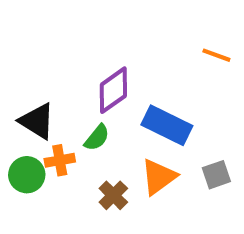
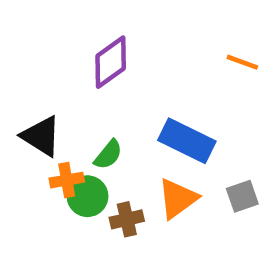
purple diamond: (113, 90) -> (111, 62), moved
green circle: (27, 175) -> (87, 196), moved
brown cross: (113, 195) -> (127, 219), turned 32

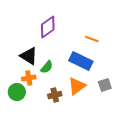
orange line: (242, 62) -> (92, 39), moved
black triangle: (41, 136) -> (29, 56), moved
green circle: (87, 196) -> (17, 92), moved

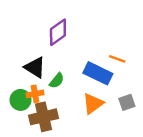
orange line: (92, 39) -> (117, 59), moved
green circle: (17, 92) -> (20, 100), moved
brown cross: (55, 95) -> (43, 117), moved, size x1.6

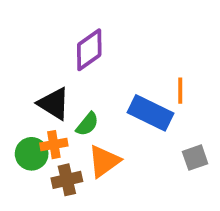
orange line: (117, 59) -> (180, 91), turned 70
orange triangle: (93, 104) -> (104, 161), moved
brown cross: (43, 117) -> (67, 180), size x0.7

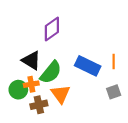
orange line: (180, 91) -> (114, 62), moved
green semicircle: (87, 124) -> (51, 72), size x1.6
orange triangle: (104, 161) -> (61, 94), turned -30

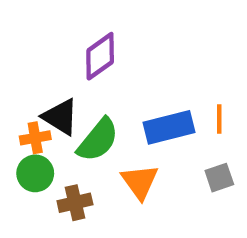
blue rectangle: (88, 66) -> (169, 127), turned -40
orange cross: (31, 84) -> (35, 138), moved
orange triangle: (61, 94) -> (140, 182), moved

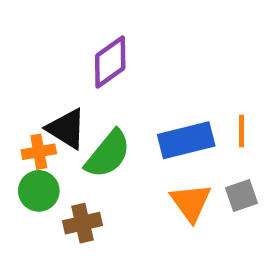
orange triangle: (140, 182) -> (191, 202), moved

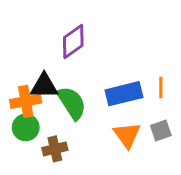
black triangle: (66, 129) -> (44, 86), turned -32
orange cross: (39, 152) -> (26, 101), size x1.4
green semicircle: (108, 154) -> (72, 103), turned -72

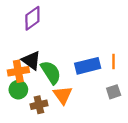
purple diamond: (73, 41) -> (32, 18), moved
black triangle: (44, 86) -> (31, 60), turned 36
orange triangle: (127, 135) -> (63, 95), moved

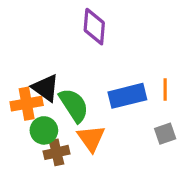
purple diamond: (32, 18) -> (94, 27), moved, turned -50
green circle: (18, 90) -> (44, 130), moved

